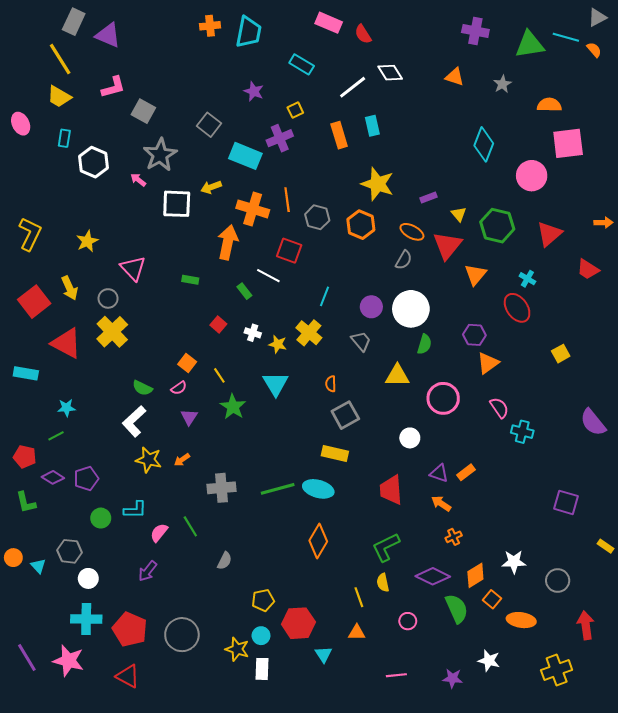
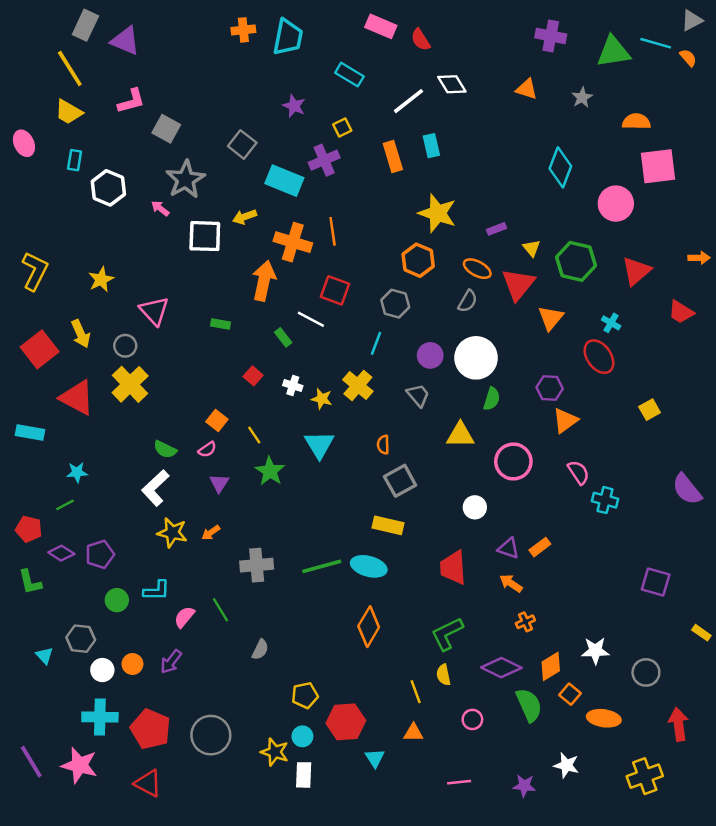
gray hexagon: (317, 217) -> (395, 304), moved
orange circle: (13, 558) -> (132, 664), moved

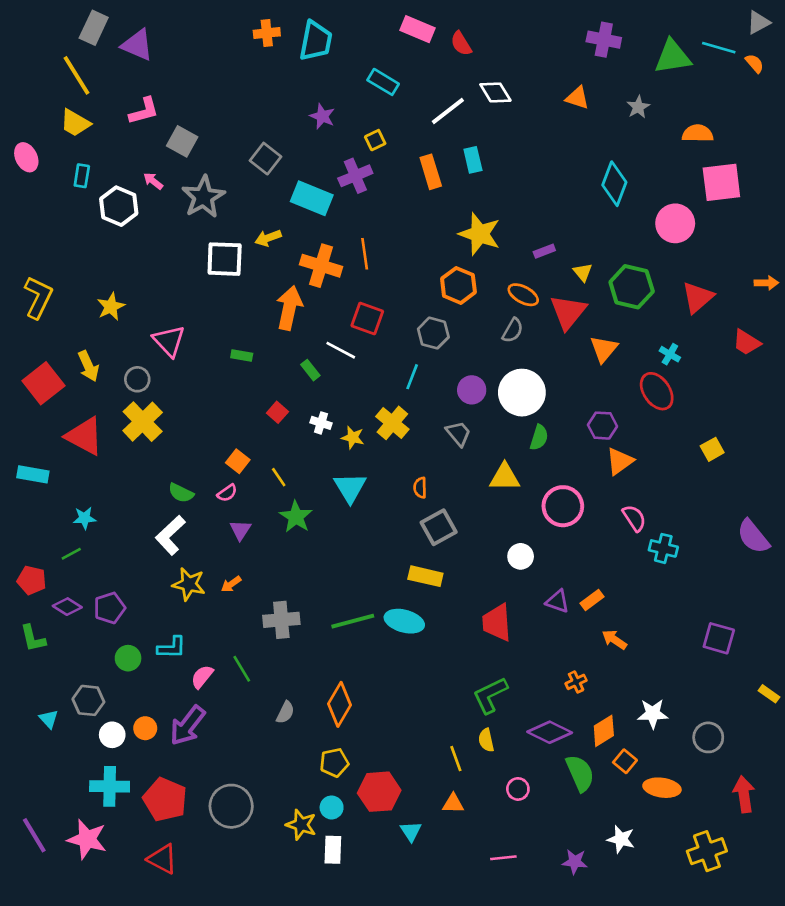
pink arrow: (160, 208) -> (153, 181), moved
orange arrow: (511, 583) -> (614, 640), moved
orange diamond: (369, 627) -> (340, 704), moved
purple arrow: (171, 662) -> (188, 726), size x1.5

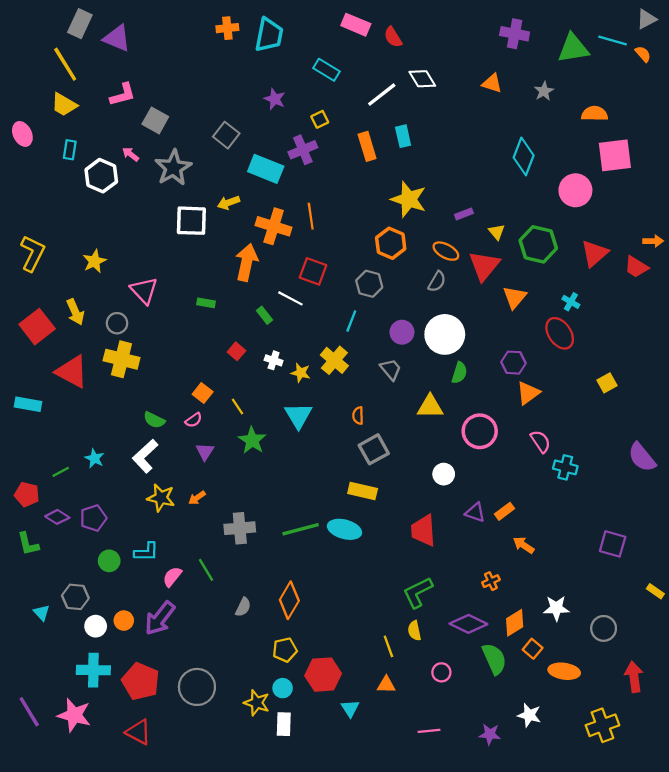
red trapezoid: (747, 342) -> (636, 267), moved
yellow cross: (143, 422) -> (122, 359), turned -32
cyan star: (84, 518) -> (94, 458), moved, turned 30

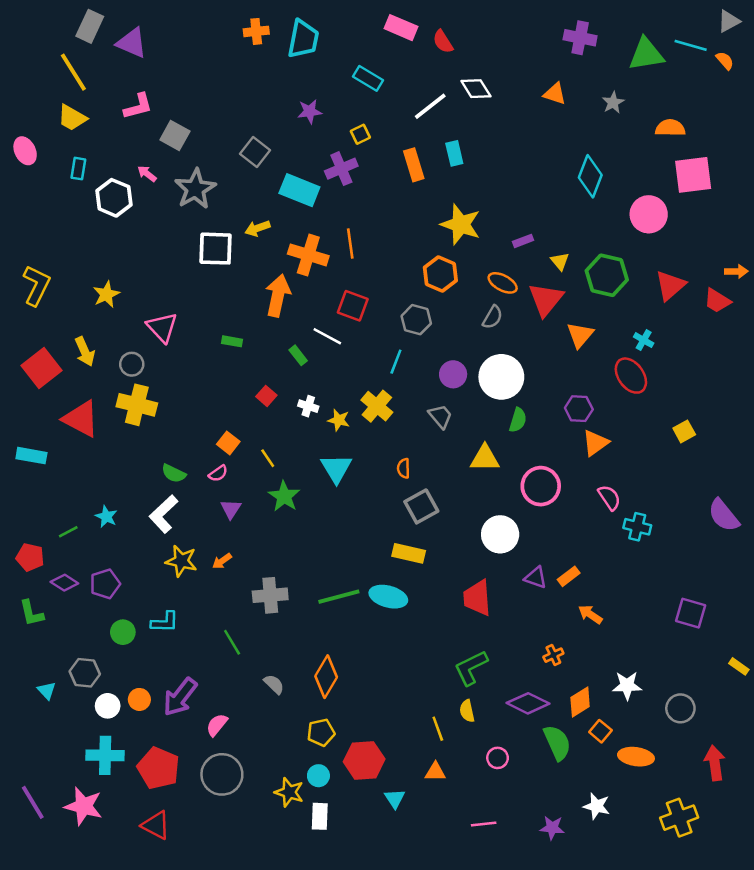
purple star: (275, 99) -> (310, 111), turned -30
white circle: (444, 474) -> (500, 534), size x1.5
pink semicircle: (172, 577) -> (217, 725), moved
gray semicircle: (243, 607) -> (274, 684), turned -72

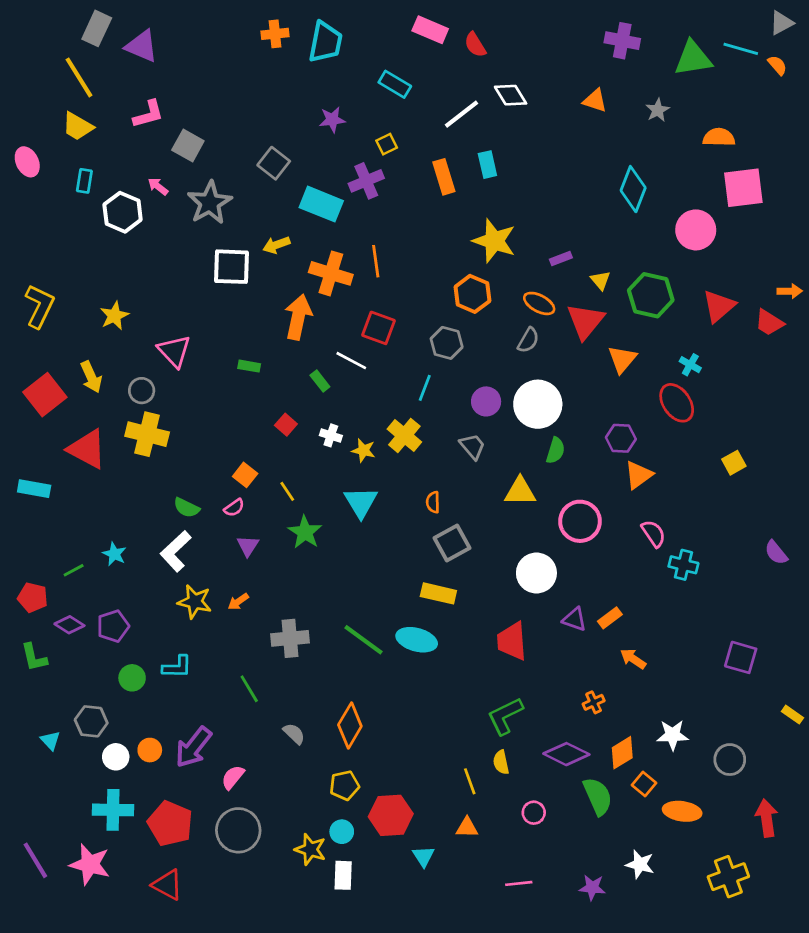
purple semicircle: (724, 515) -> (776, 553), size x0.7
green line: (339, 597) -> (364, 640), turned 51

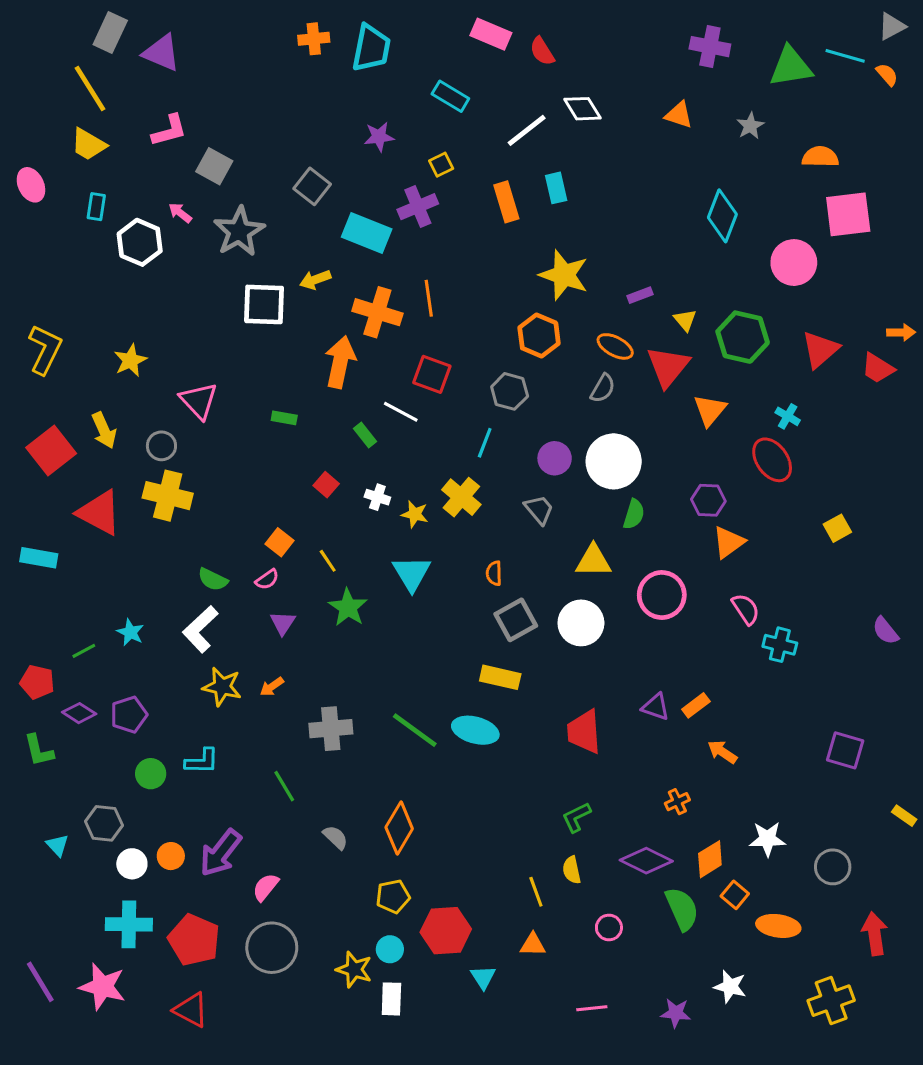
white circle: (536, 573) -> (581, 623), moved
green L-shape: (505, 716) -> (576, 817), size x0.7

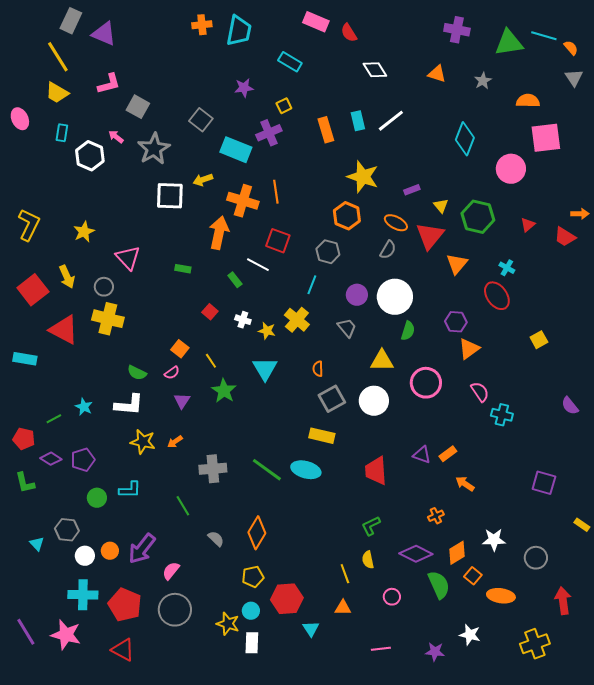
gray triangle: (892, 26) -> (574, 78), moved, turned -36
white line: (527, 130) -> (391, 121), moved
red triangle: (820, 350) -> (528, 225), size x0.6
white L-shape: (200, 629) -> (129, 405), turned -132

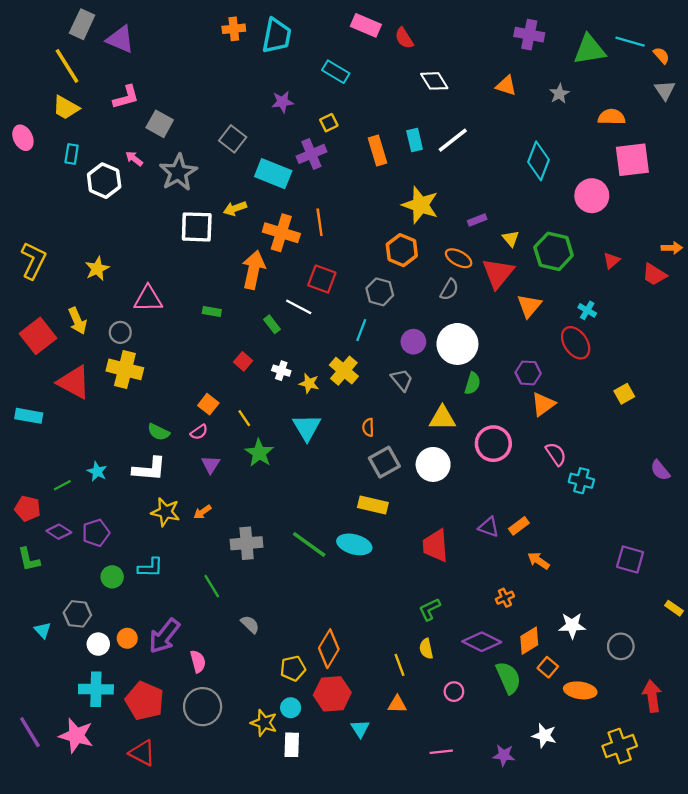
pink triangle: (128, 258) -> (148, 299), turned -48
orange diamond: (257, 533) -> (329, 649), moved
pink semicircle: (171, 571) -> (198, 661), turned 126

